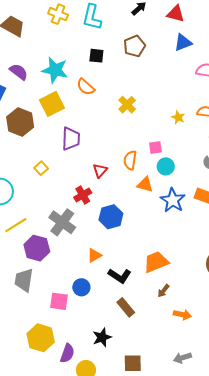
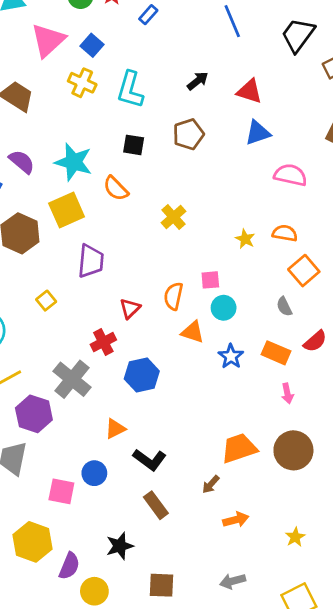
blue star: (173, 200) -> (231, 356), size x0.7
orange trapezoid: (156, 262) -> (239, 448), moved
orange arrow: (182, 315) -> (236, 520), turned -30

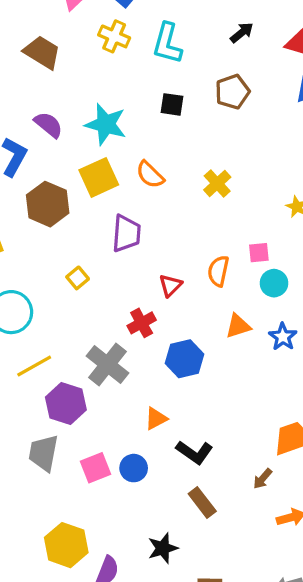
orange semicircle: (116, 188) -> (150, 175), moved
orange triangle: (193, 332) -> (238, 326), moved, turned -35
pink square: (61, 491) -> (96, 468), moved, turned -32

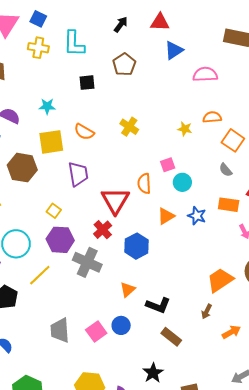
cyan star: (106, 124) -> (47, 106), size x0.6
yellow square: (99, 177) -> (51, 142), turned 30
red triangle: (170, 285) -> (115, 201), size x1.8
purple hexagon: (66, 404) -> (60, 240), moved

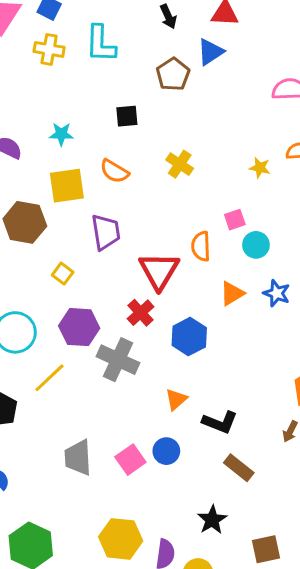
black arrow: (121, 24) -> (168, 17), turned 119
blue triangle: (174, 50) -> (210, 52), moved
black square: (87, 83) -> (127, 116), moved
yellow square: (54, 211) -> (63, 274), moved

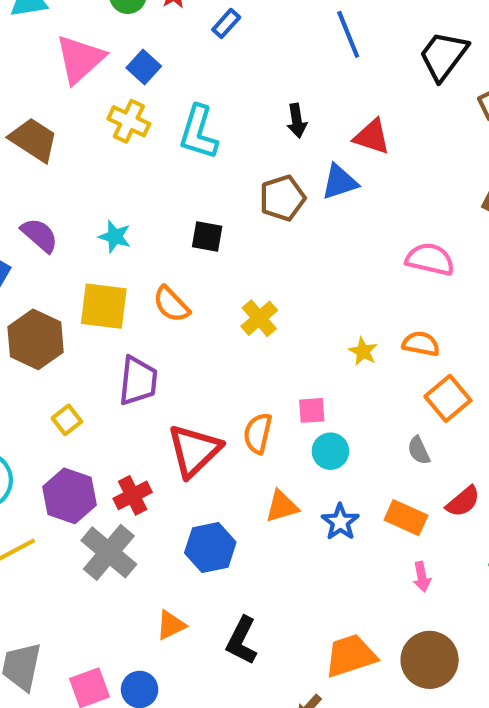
red cross: (141, 313) -> (133, 495), moved
black L-shape: (220, 422) -> (242, 641), moved, turned 80

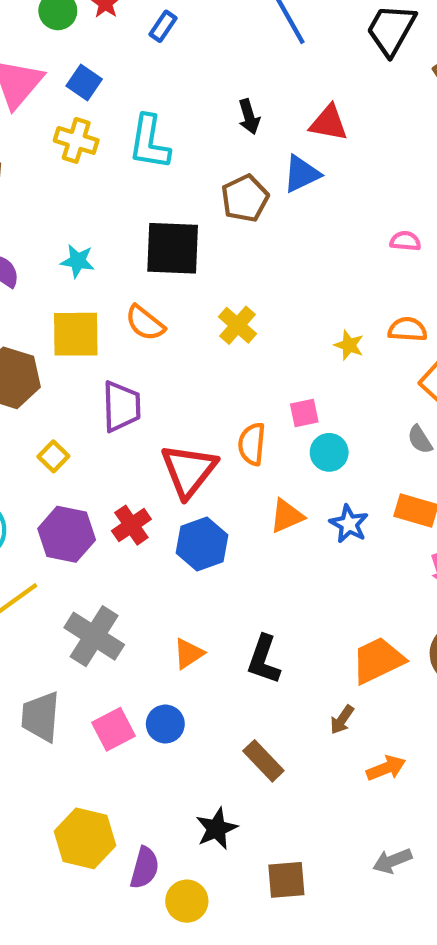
black square: (207, 236) -> (173, 248), size x1.8
pink semicircle: (430, 259) -> (405, 241), size x0.6
blue hexagon: (210, 547) -> (202, 544), moved
gray cross: (109, 552) -> (94, 636), moved

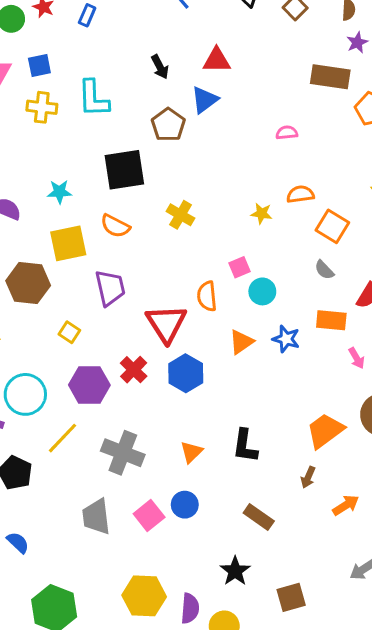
blue square: (84, 82) -> (39, 66), turned -35

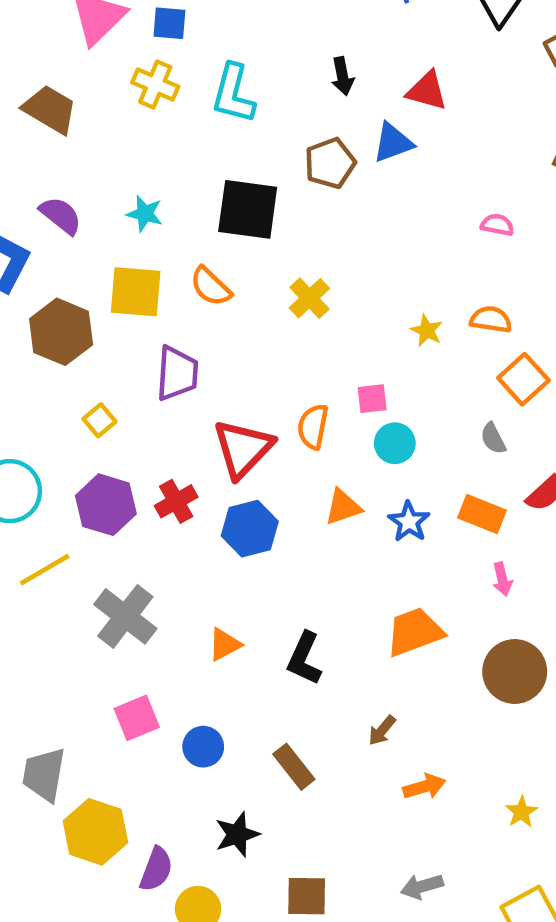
orange trapezoid: (325, 431) -> (415, 632), moved
blue circle: (185, 505) -> (203, 747), moved
gray trapezoid: (96, 517) -> (44, 775), moved

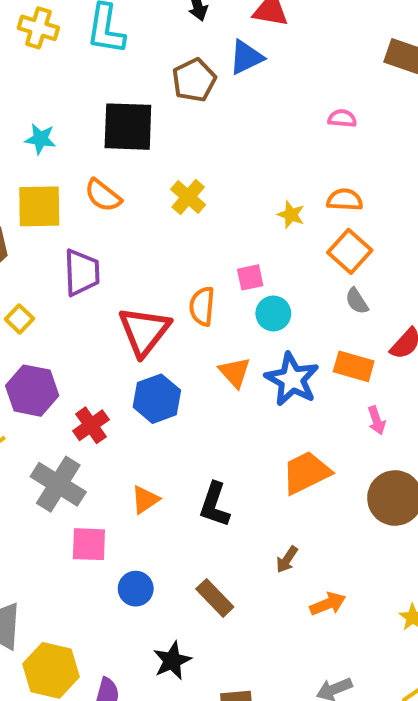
orange square: (523, 379) -> (350, 251), moved
red cross: (176, 501) -> (91, 425), moved
orange triangle: (343, 507) -> (235, 372), turned -48
blue star: (409, 522) -> (292, 379), size x1.5
pink square: (137, 718) -> (89, 544), moved, turned 30

